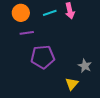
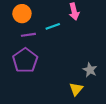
cyan line: (50, 13) -> (53, 26), moved
purple pentagon: (43, 57) -> (25, 60), moved, turned -30

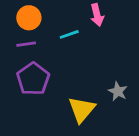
purple line: (28, 35) -> (26, 44), moved
yellow triangle: (76, 89) -> (82, 109), moved, size x1.5

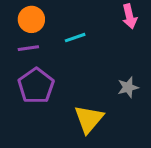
pink arrow: (97, 15) -> (130, 16), moved
gray star: (118, 91) -> (128, 87), moved, turned 30

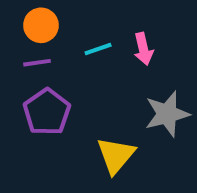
pink arrow: (130, 16) -> (143, 49), moved
gray star: (128, 87) -> (167, 114), size x1.6

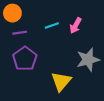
orange circle: (41, 25) -> (12, 13), moved
pink arrow: (143, 49) -> (76, 25), turned 42

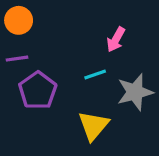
cyan line: (52, 25) -> (95, 75), moved
purple line: (20, 33) -> (17, 59), moved

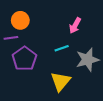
orange circle: (19, 20) -> (20, 20), moved

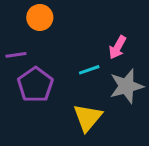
orange circle: (20, 20) -> (40, 17), moved
pink arrow: (75, 26) -> (118, 47), moved

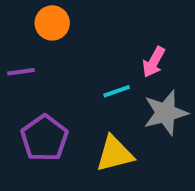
purple pentagon: (35, 85) -> (44, 138), moved
yellow triangle: (88, 118) -> (115, 154), turned 36

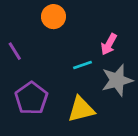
orange circle: (52, 23) -> (53, 17), moved
purple line: (21, 72) -> (15, 51), turned 66

